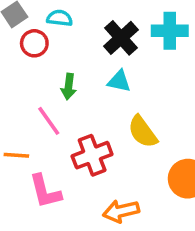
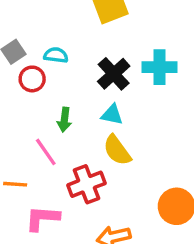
yellow semicircle: (143, 132) -> (117, 150), moved
pink L-shape: (45, 191) -> (42, 218), turned 108

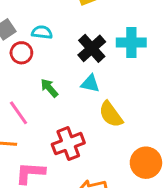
green arrow: (64, 120) -> (49, 88), turned 132
yellow semicircle: (117, 150) -> (111, 114), moved
pink line: (46, 152) -> (18, 113), moved

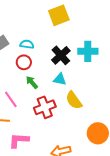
red circle: (21, 53) -> (24, 62), moved
red cross: (68, 144) -> (45, 107), moved

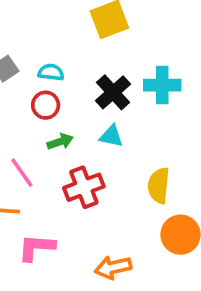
green arrow: (32, 82) -> (60, 142), turned 112
yellow semicircle: (74, 100) -> (159, 185), moved, turned 42

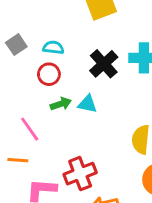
cyan triangle: (111, 136) -> (87, 104), moved
red cross: (84, 187) -> (80, 174), moved

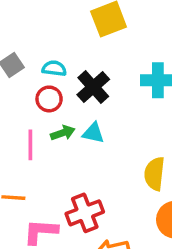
black cross: (104, 64) -> (93, 87), moved
pink line: (30, 129) -> (30, 145), moved, turned 35

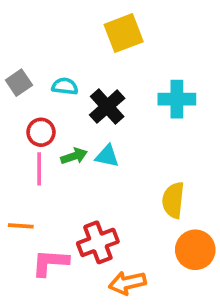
red circle: (49, 99) -> (41, 132), moved

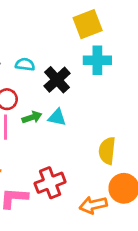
yellow square: (124, 33) -> (88, 24), moved
cyan cross: (177, 99) -> (97, 60), moved
orange arrow: (127, 283) -> (93, 205), moved

